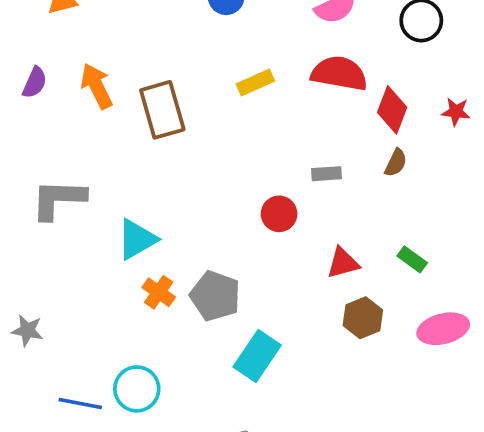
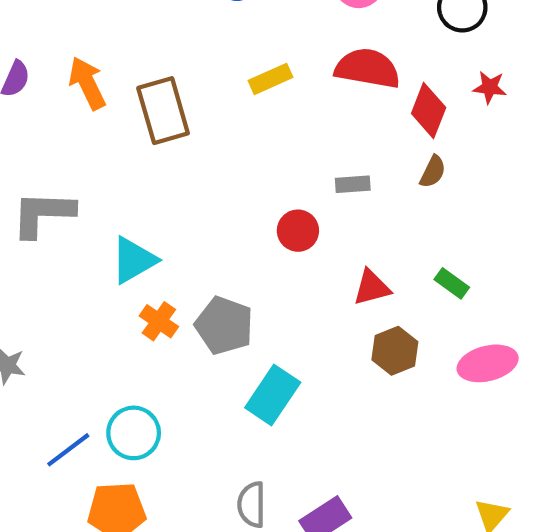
red star: (456, 112) -> (490, 87), moved
blue line: (80, 403) -> (68, 450), turned -48

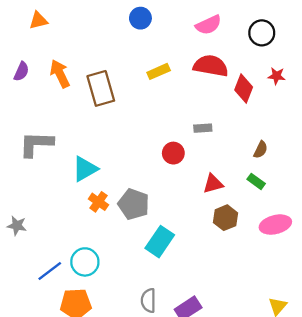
brown semicircle: (433, 172) -> (261, 150), moved

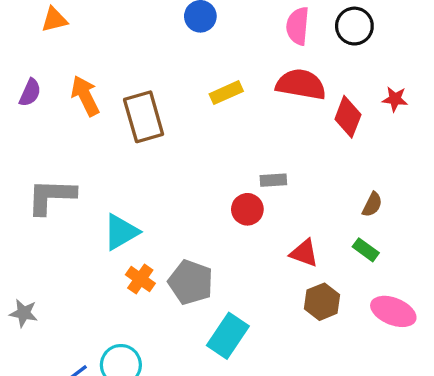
pink semicircle: (208, 25) -> (298, 26), turned 120
black circle: (262, 33) -> (354, 26), moved
gray rectangle: (203, 128) -> (273, 180), moved
red triangle: (213, 184) -> (304, 253), turned 35
pink ellipse: (275, 225) -> (393, 311), turned 36

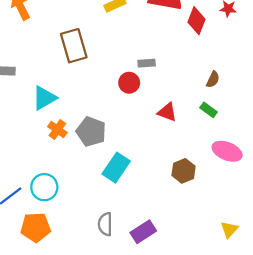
brown rectangle: (144, 117) -> (74, 46), moved
brown hexagon: (322, 302) -> (184, 171), moved

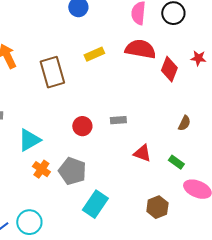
brown rectangle: (74, 46) -> (52, 72), moved
gray rectangle: (147, 63) -> (118, 120), moved
red circle: (129, 83) -> (82, 126), moved
green rectangle: (209, 110) -> (176, 162), moved

